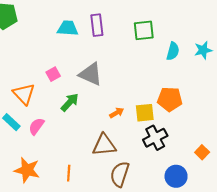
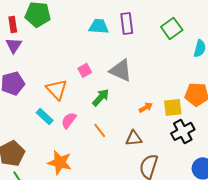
green square: (144, 30) -> (172, 28), turned -30
brown triangle: (104, 145) -> (134, 138), size x0.7
orange line: (69, 173) -> (100, 130), moved, turned -42

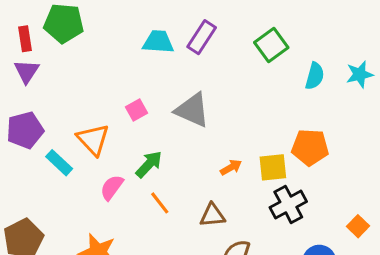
purple rectangle: (127, 23) -> (202, 37), turned 40
green arrow: (101, 97) -> (149, 164), moved
cyan rectangle: (45, 116) -> (59, 163), moved

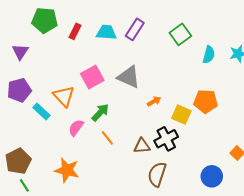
red rectangle: (25, 39) -> (75, 31), moved, turned 35
pink square: (137, 110) -> (92, 77), size x1.6
orange arrow: (231, 167) -> (154, 101), moved
yellow square: (273, 167) -> (181, 115), turned 30
black cross: (288, 205) -> (166, 139), moved

